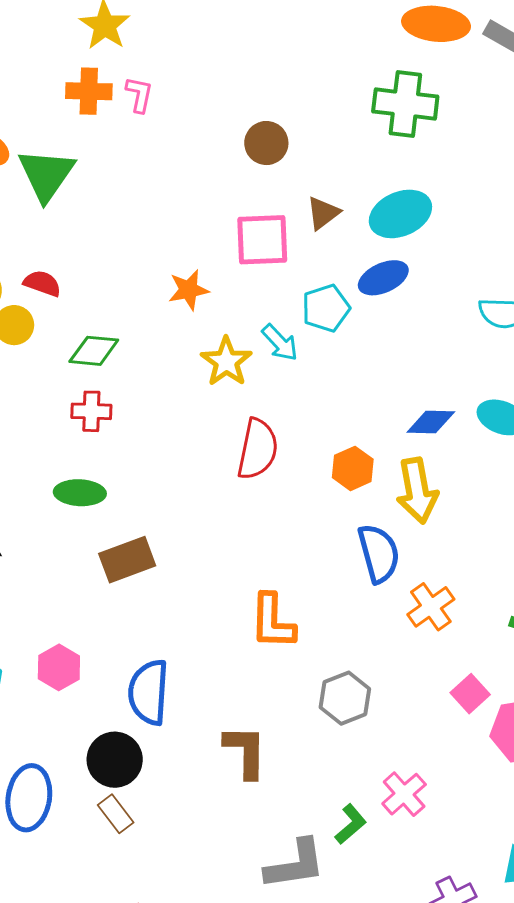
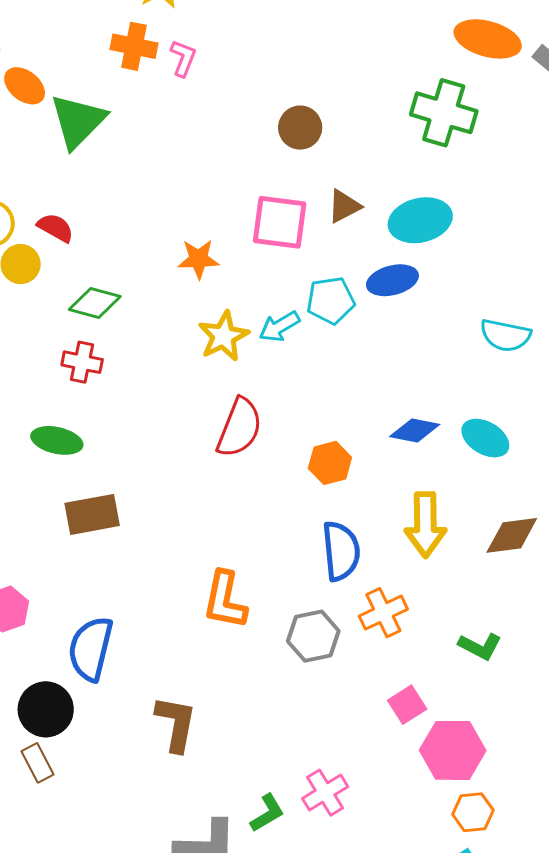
cyan arrow: (280, 343) -> (279, 327), turned 93
yellow arrow: (417, 491) -> (425, 525), moved
gray hexagon: (345, 698) -> (313, 636), moved

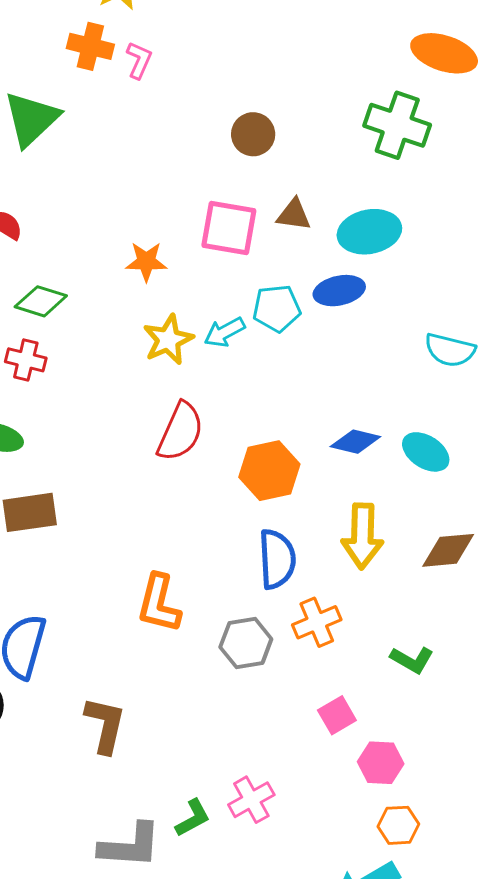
brown triangle: (344, 206) -> (294, 215), turned 33
orange hexagon: (330, 463) -> (269, 471), size x1.4
pink hexagon: (453, 750) -> (381, 763), size x0.7

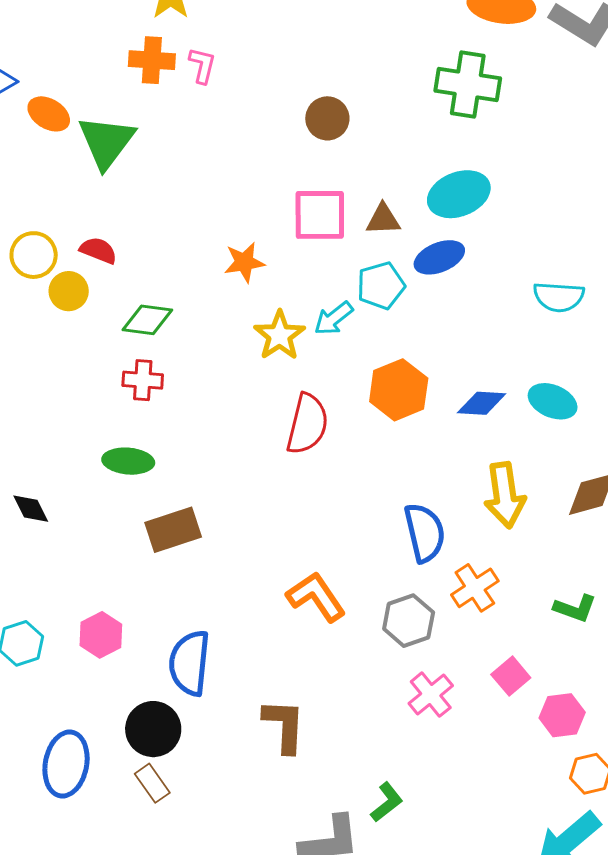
brown triangle: (294, 215) -> (383, 219), moved
orange hexagon: (269, 471) -> (399, 390), moved
orange L-shape: (159, 603) -> (316, 597), turned 142
pink cross: (251, 800) -> (431, 695), moved

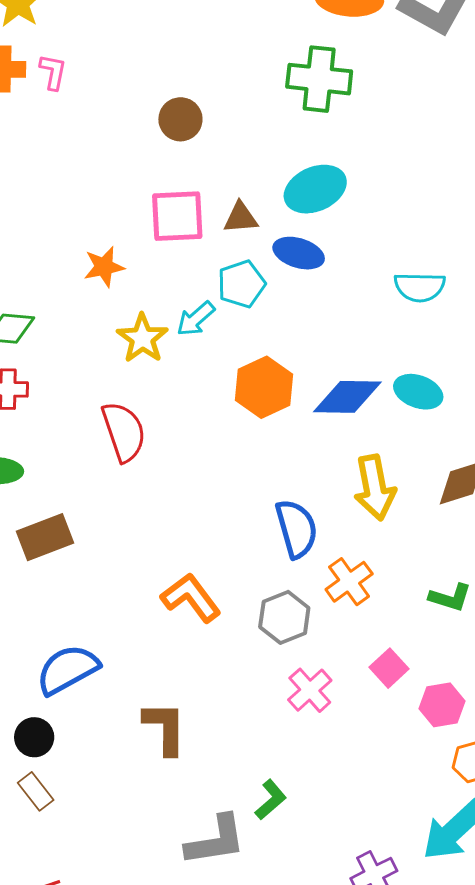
blue ellipse: (439, 257) -> (299, 253), turned 42
blue diamond: (482, 403) -> (347, 397), size x1.4
red semicircle: (307, 424) -> (124, 432), moved, turned -30
blue semicircle: (190, 663) -> (68, 670), turned 58
black circle: (153, 729) -> (34, 737), size x0.7

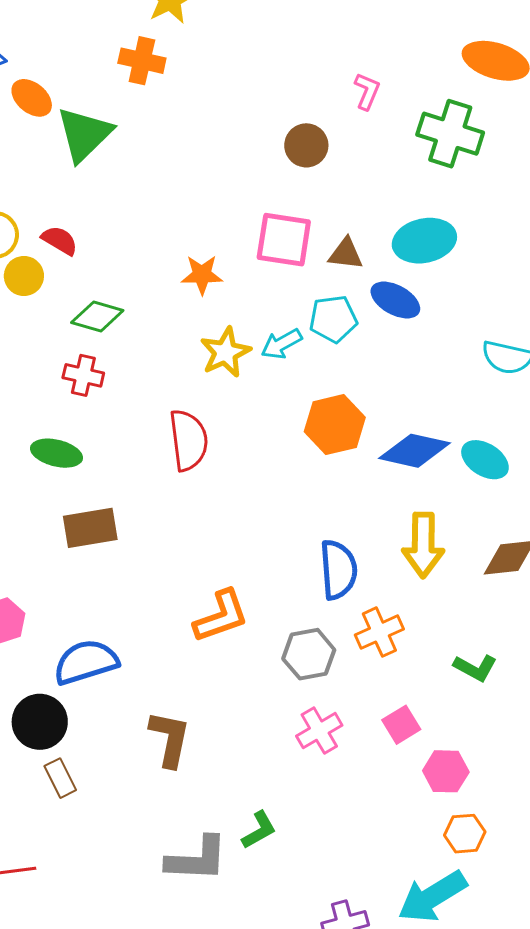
pink L-shape: (53, 72) -> (367, 91), moved
orange L-shape: (191, 598) -> (221, 616), turned 96
black circle: (34, 737) -> (40, 722), size x1.4
brown rectangle: (36, 791) -> (60, 778), moved

